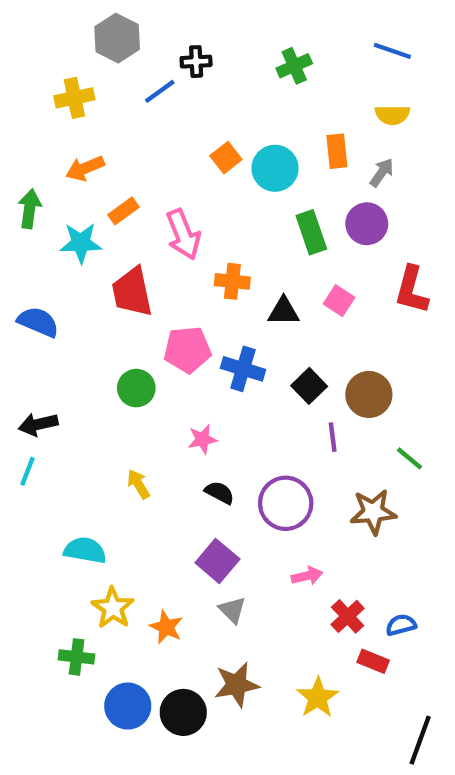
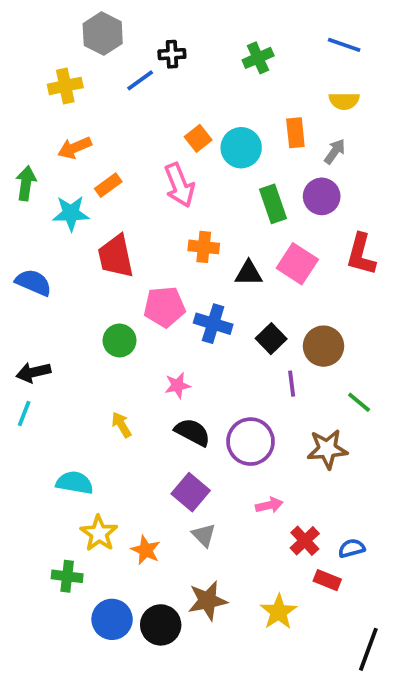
pink arrow: (183, 234) -> (179, 185), moved
pink square: (339, 301) -> (297, 264), size x1.5
black semicircle: (220, 493) -> (193, 432), size x1.4

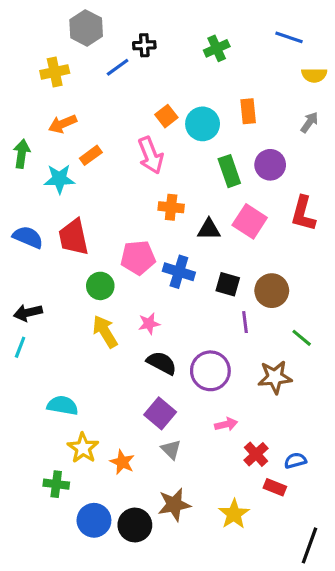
yellow semicircle: (344, 101) -> (314, 75), moved
gray arrow: (335, 151) -> (309, 122), moved
red trapezoid: (116, 256) -> (74, 237), moved
black square: (271, 339) -> (228, 284), turned -30
yellow arrow: (121, 425) -> (105, 332), moved, size x1.5

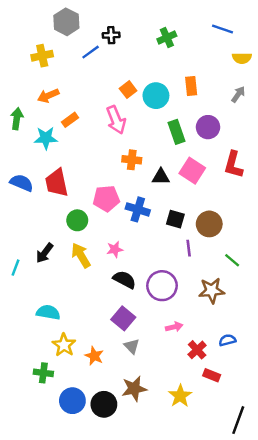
black arrow: (28, 313) -> (45, 253), moved, turned -40
blue semicircle: (295, 461) -> (227, 340), moved

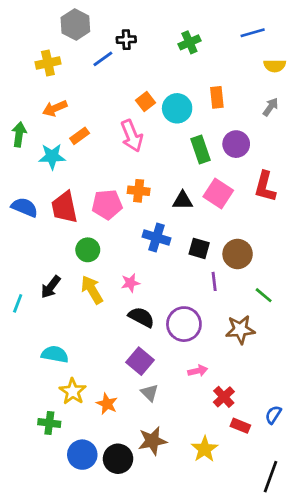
blue line: (223, 29) -> (253, 33), turned -35
orange cross: (132, 160) -> (139, 191), moved
pink pentagon: (106, 199) -> (107, 205), moved
blue semicircle: (227, 340) -> (273, 415), moved, turned -42

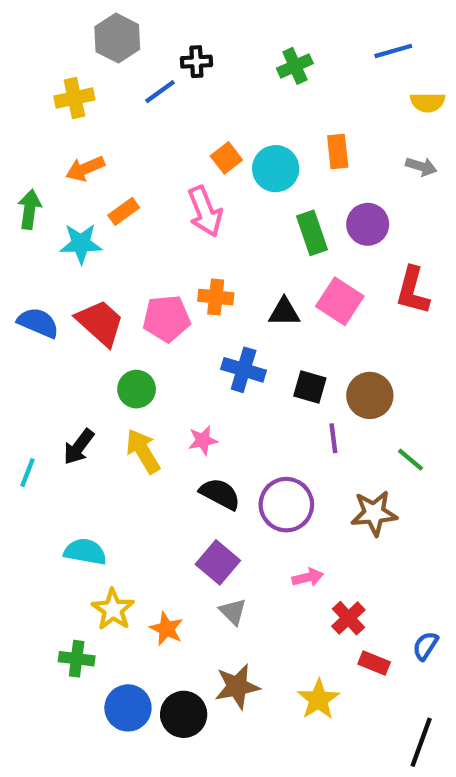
gray arrow: (271, 107) -> (421, 166), turned 72
red trapezoid: (64, 207) -> (100, 323), turned 144

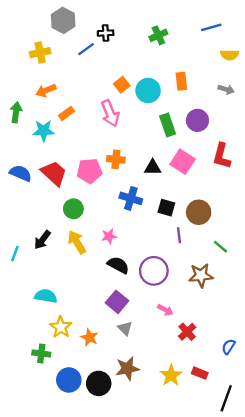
pink arrow: (308, 577) -> (165, 310), turned 42
red rectangle: (374, 663) -> (200, 373), moved

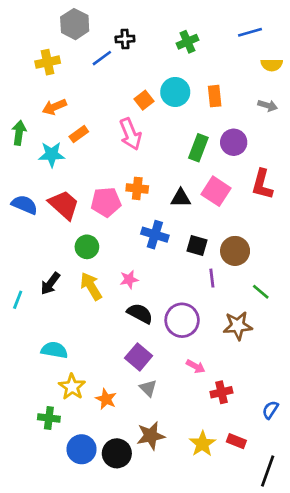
cyan circle: (148, 90) -> (175, 92), moved
green rectangle: (168, 125) -> (198, 148), turned 40
red cross: (187, 332) -> (221, 392), turned 30

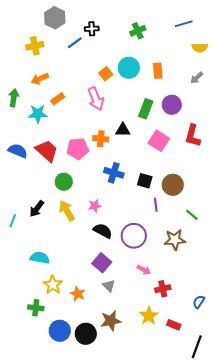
gray arrow: (268, 106) -> (197, 78), turned 120
black triangle: (181, 198) -> (123, 130), moved
yellow star: (202, 444) -> (149, 316), moved

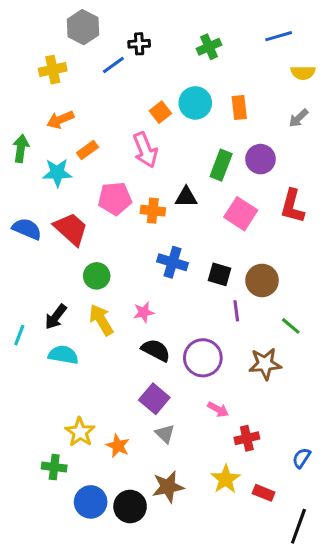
pink pentagon: (78, 149) -> (115, 199), moved
cyan semicircle: (40, 258) -> (63, 355), moved

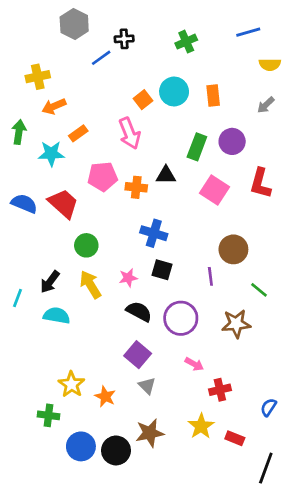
yellow cross: (53, 70) -> (38, 77), moved
black square: (220, 274) -> (162, 270), moved

